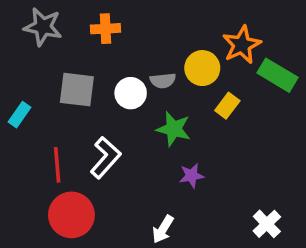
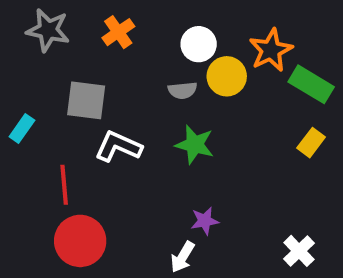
orange cross: (106, 29) -> (118, 32), turned -32
white circle: (131, 93) -> (199, 44), moved
yellow rectangle: (227, 106) -> (311, 143), moved
white L-shape: (106, 158) -> (118, 147), moved, turned -108
purple star: (192, 176) -> (205, 221), moved

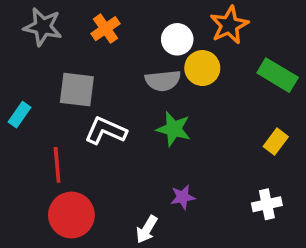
orange star: (271, 50) -> (229, 25), moved
gray semicircle: (183, 90) -> (163, 81), size x1.4
yellow rectangle: (311, 143) -> (276, 142), moved
white cross: (299, 251) -> (267, 204), moved, turned 32
white arrow: (183, 257) -> (147, 229), moved

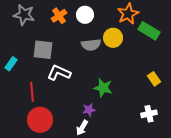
white circle: (177, 39) -> (85, 15), moved
green rectangle: (278, 75) -> (149, 31), moved
green star: (174, 129) -> (103, 88), moved
yellow rectangle: (276, 142) -> (154, 79), turned -72
purple star: (183, 197) -> (89, 110), moved

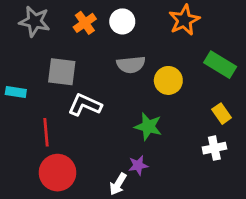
green rectangle: (149, 31) -> (220, 65), moved
yellow circle: (113, 38) -> (168, 80), moved
cyan rectangle: (11, 64) -> (16, 92), turned 64
purple star: (89, 110) -> (138, 165), moved
white cross: (149, 114) -> (214, 148), moved

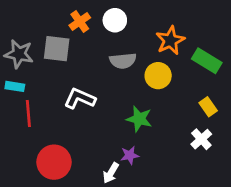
orange star: (184, 20) -> (170, 40), moved
gray star: (34, 21) -> (19, 54), moved
gray square: (62, 72) -> (57, 49), moved
red line: (46, 132) -> (28, 113), moved
white cross: (214, 148) -> (201, 139), turned -30

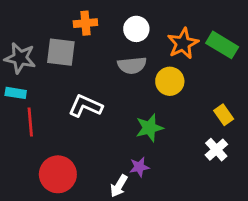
white circle: (115, 20) -> (136, 29), moved
orange cross: (80, 22) -> (85, 23), turned 30
green rectangle: (207, 61) -> (222, 45), moved
green star: (139, 119) -> (149, 128), turned -30

